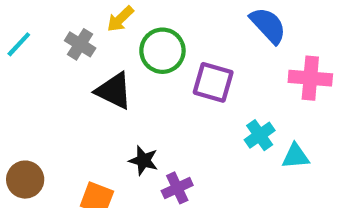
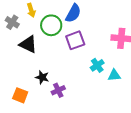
yellow arrow: (120, 19) -> (31, 10), turned -64
blue semicircle: (268, 25) -> (73, 13), moved, turned 72
purple square: (213, 82) -> (75, 40), turned -36

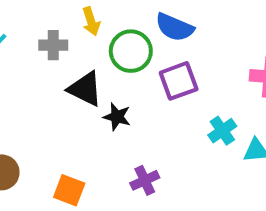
blue semicircle: (73, 13) -> (175, 27), turned 84
gray cross: (12, 22) -> (53, 45), turned -32
black star: (42, 77) -> (117, 117), moved

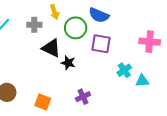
purple square: (179, 81) -> (101, 44), turned 30

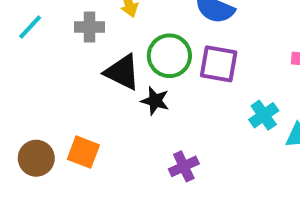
green circle: (76, 28) -> (169, 56), moved
orange square: (43, 102) -> (83, 152), moved

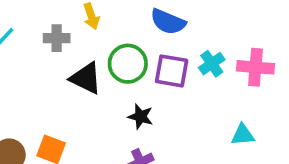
black star: (155, 101) -> (141, 117), moved
cyan cross: (264, 115) -> (212, 64), moved

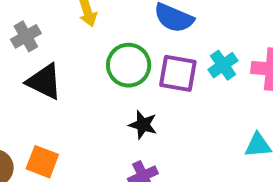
gray cross: (57, 38) -> (26, 36), moved, turned -30
black triangle: (86, 78) -> (44, 82), moved

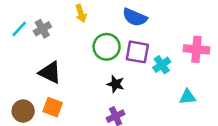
cyan cross: (223, 65) -> (162, 65), moved
black triangle: (44, 82) -> (50, 72), moved

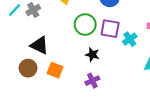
orange square: (53, 107) -> (55, 70), moved
brown circle: (23, 111) -> (28, 68), moved

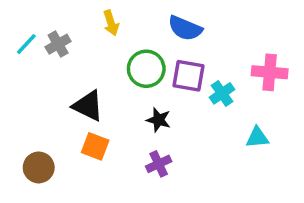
black triangle: (39, 45) -> (88, 106), moved
brown circle: (28, 68) -> (39, 167), moved

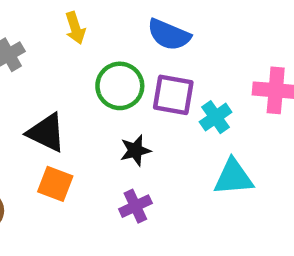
black star: (159, 120) -> (135, 150), turned -30
cyan triangle: (257, 137) -> (233, 177), moved, size x1.4

